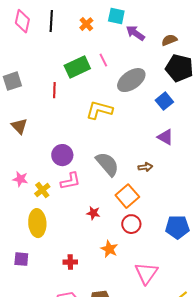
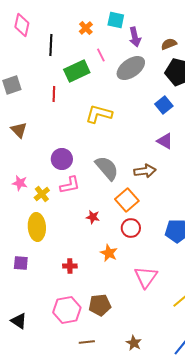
black line: (51, 21) -> (51, 45), moved
purple arrow: (135, 33) -> (135, 37), turned -138
pink line: (103, 60) -> (101, 55), moved
gray ellipse: (131, 80) -> (131, 68), moved
brown arrow: (145, 167) -> (145, 171), size x1.5

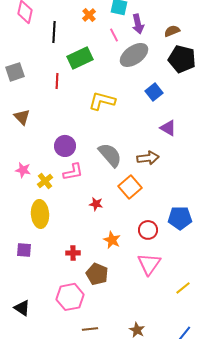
pink line: (101, 55) -> (114, 35), moved
blue square: (164, 105) -> (154, 92), moved
red circle: (131, 228) -> (148, 230), moved
brown pentagon: (100, 305) -> (97, 274), moved, turned 30

